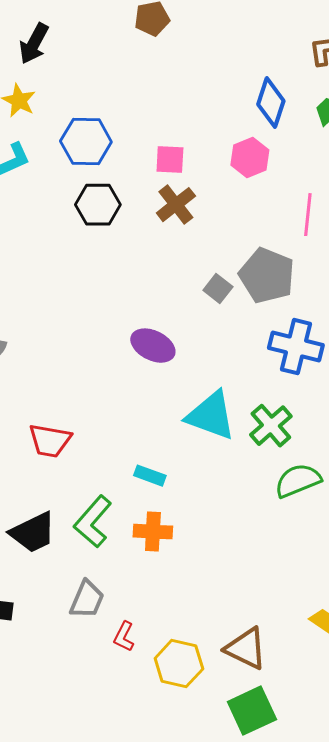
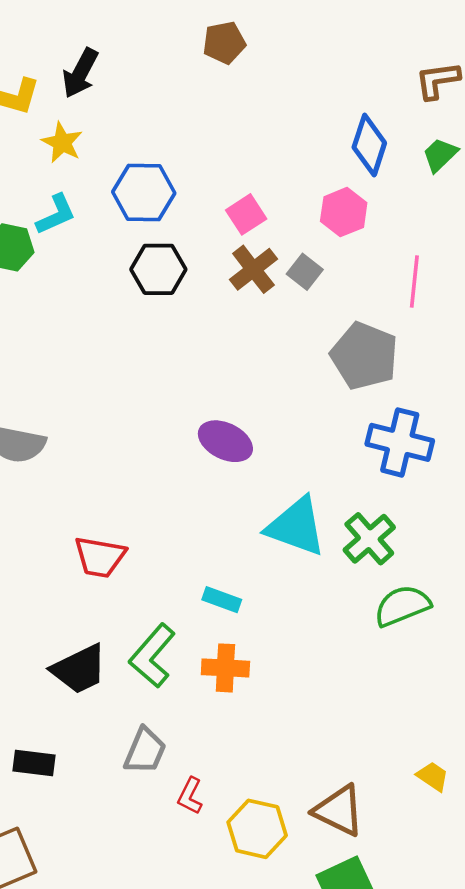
pink square: (170, 160) -> (246, 214), turned -36
gray square: (218, 289) -> (305, 272), moved

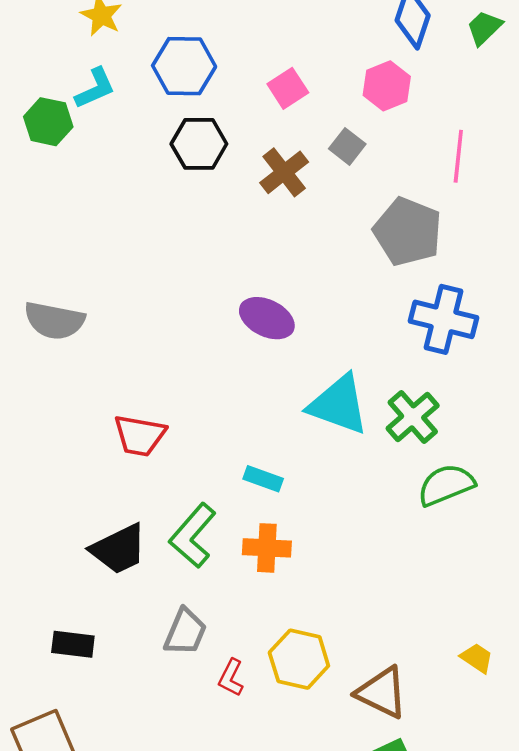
brown cross: (253, 269) -> (284, 172), moved
yellow hexagon: (257, 829) -> (299, 659), moved

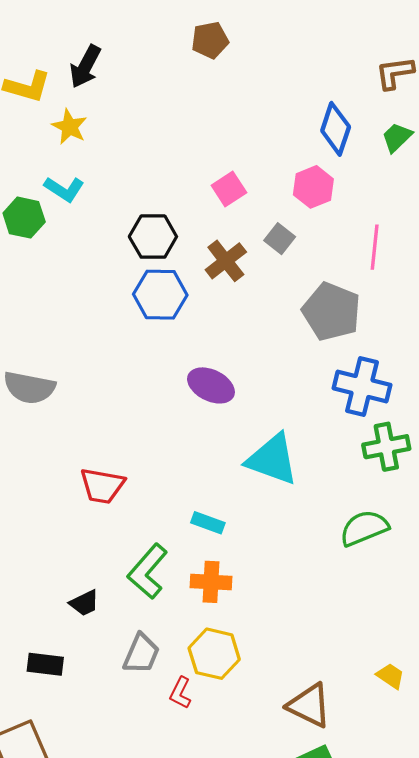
blue hexagon: (184, 66) -> (160, 295), moved
cyan L-shape: (95, 88) -> (64, 189), turned 57
green cross: (413, 417) -> (386, 447), moved, turned 30
black trapezoid: (119, 549) -> (84, 603), moved, size x0.6
yellow hexagon: (299, 659) -> (214, 654), moved

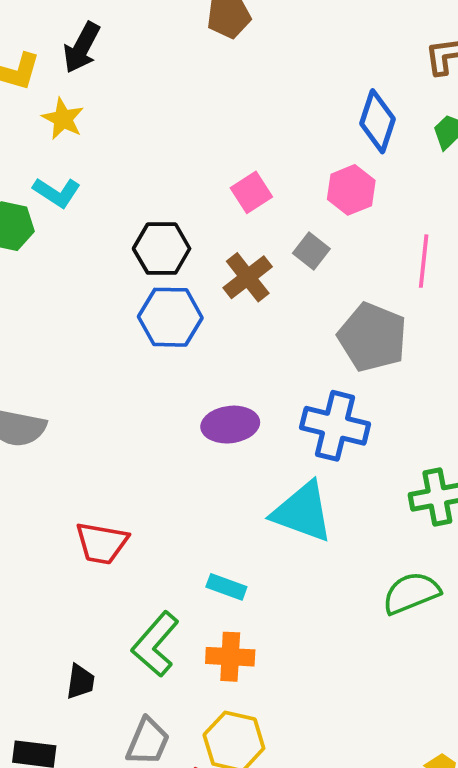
purple ellipse: (211, 385) -> (230, 425), turned -33
blue cross: (362, 387) -> (335, 426), moved
black trapezoid: (84, 603) -> (80, 682), turned -56

